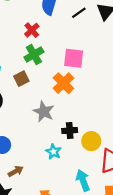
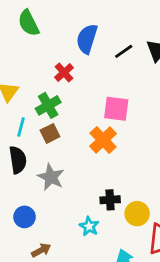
green cross: (34, 55) -> (48, 105), moved
gray star: (44, 112) -> (51, 177), moved

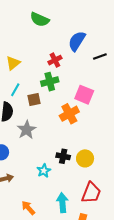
green semicircle: (29, 23) -> (40, 19), turned -54
green cross: (48, 105) -> (50, 82), moved
yellow circle: (137, 214) -> (85, 158), moved

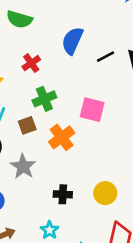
red cross: (55, 60) -> (31, 63), moved
orange cross: (69, 114) -> (62, 137), moved
black cross: (63, 156) -> (63, 194), moved
cyan star: (44, 171) -> (50, 230), moved

